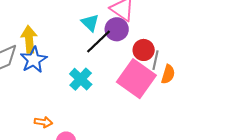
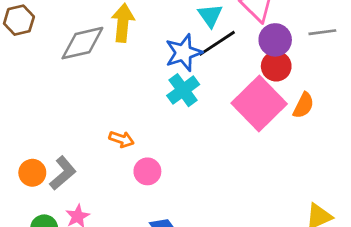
purple circle: (117, 29) -> (275, 40), moved
blue star: (34, 60) -> (184, 53), moved
gray line: (155, 60) -> (322, 32), moved, turned 60

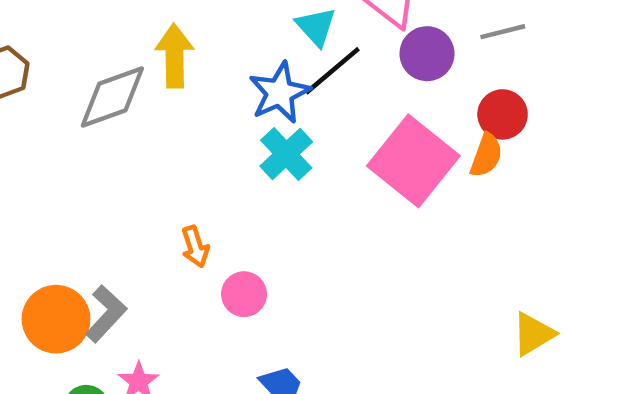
red circle: (276, 66) -> (503, 114), moved
orange arrow: (121, 139) -> (195, 247), turned 60
orange circle: (32, 173) -> (56, 319), size x1.5

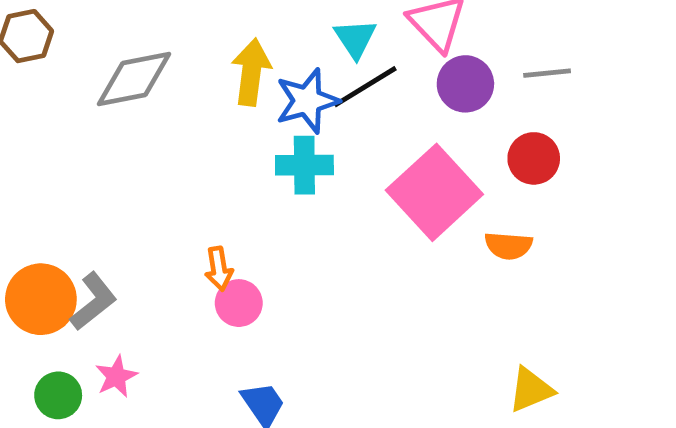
yellow arrow: (174, 56) -> (251, 72), moved
cyan cross: (286, 154) -> (304, 165), turned 34
orange semicircle: (486, 155) -> (508, 246), moved, turned 66
orange arrow: (195, 247) -> (219, 269), moved

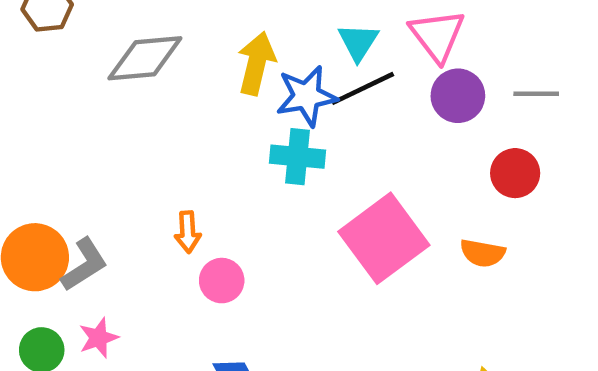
pink square: (434, 192) -> (384, 238), moved
orange arrow: (219, 269) -> (188, 232), moved

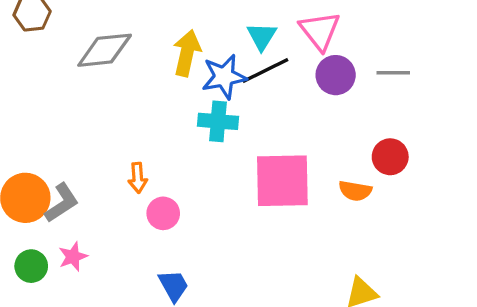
red circle: (515, 173) -> (390, 157), moved
pink square: (384, 238) -> (282, 181), turned 36

